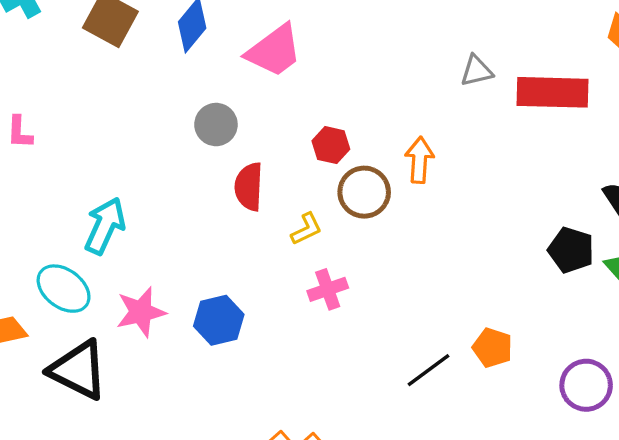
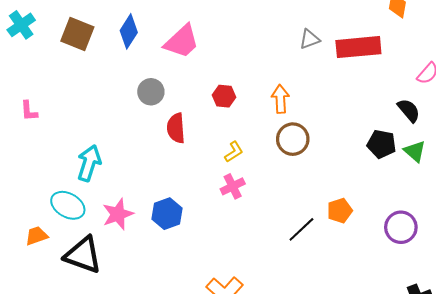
brown circle: (364, 192) -> (293, 139), moved
yellow L-shape: (306, 229) -> (234, 152), moved
orange pentagon: (492, 348) -> (340, 211), turned -30

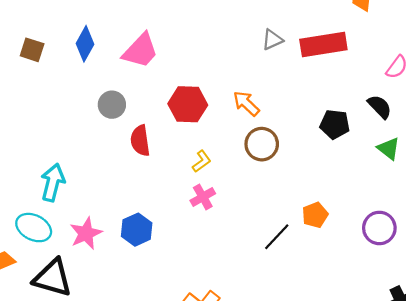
brown square: (77, 34) -> (32, 50), size x0.7
red hexagon: (224, 96) -> (188, 104), size x1.6
orange arrow: (280, 99) -> (246, 103), turned -40
black pentagon: (382, 144) -> (335, 124), moved

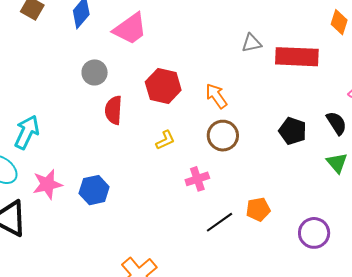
pink cross: (203, 197) -> (197, 179), moved

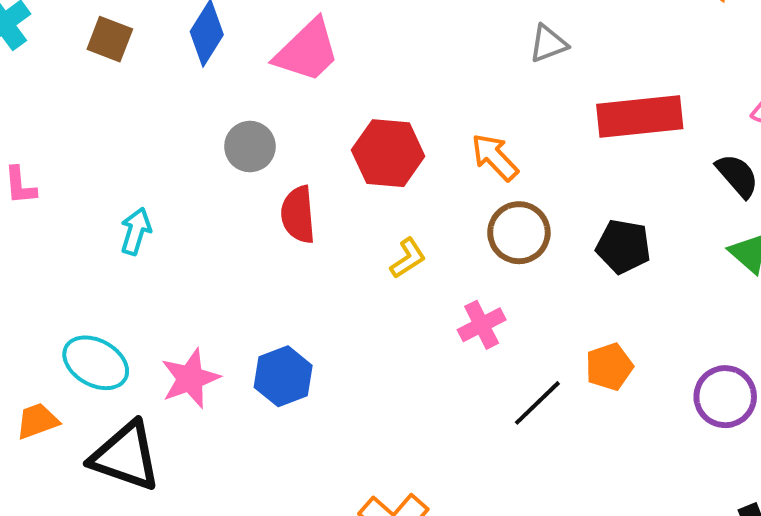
red rectangle: (297, 57) -> (640, 116), moved
black pentagon: (293, 131) -> (623, 247), moved
cyan arrow: (27, 132) -> (136, 231), moved, size x0.7

